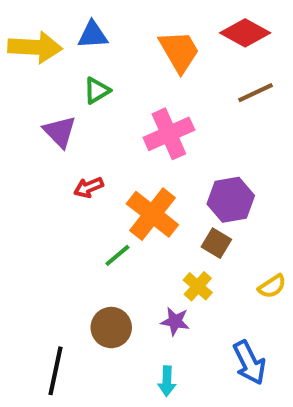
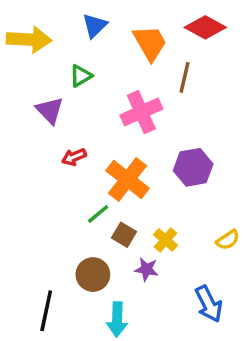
blue triangle: (93, 35) -> (95, 26), moved, turned -40
brown line: (255, 93) -> (185, 77), moved, turned -52
brown square: (216, 243) -> (124, 235), moved
cyan arrow: (167, 381) -> (117, 319), moved, size x1.4

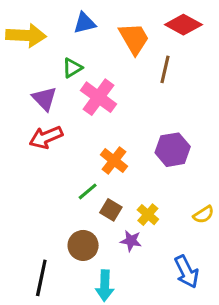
blue triangle: (95, 26) -> (85, 23), turned 30
pink cross: (141, 112) -> (99, 97), moved, turned -30
red arrow: (74, 157) -> (46, 137), moved, size x1.5
orange cross: (127, 179) -> (114, 160), size x0.7

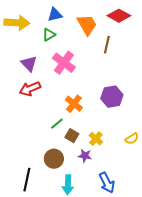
green triangle: (72, 68) -> (49, 35), moved
blue arrow: (187, 272) -> (107, 183), moved

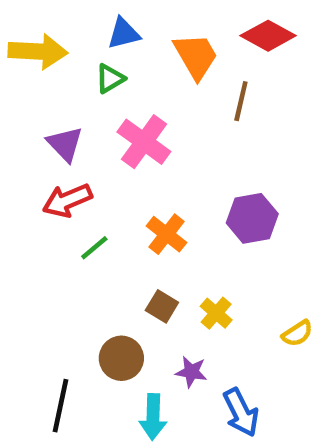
green line: (57, 124) -> (94, 248), moved
yellow semicircle: (132, 139) -> (297, 333), moved
purple star: (85, 156) -> (191, 372), moved

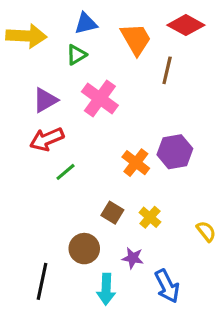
purple triangle: (65, 144) -> (45, 100), turned 44
orange cross: (166, 234) -> (136, 163), moved
yellow semicircle: (297, 333) -> (206, 231), turned -95

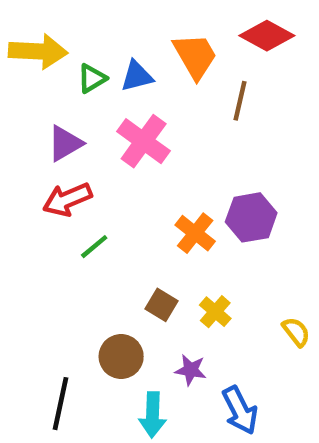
blue triangle: (86, 23) -> (137, 76), moved
green triangle: (76, 55) -> (92, 78), moved

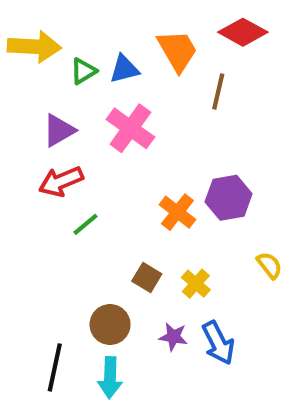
yellow semicircle: (296, 332) -> (269, 265), moved
blue arrow: (240, 410) -> (218, 343), moved
cyan arrow: (153, 415) -> (110, 378), moved

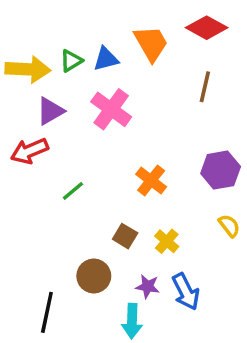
yellow arrow: (34, 47) -> (28, 69), moved
brown line: (218, 91) -> (205, 87), moved
red arrow: (61, 181) -> (30, 151), moved
purple hexagon: (229, 198) -> (221, 170), moved
cyan arrow: (110, 378) -> (132, 321), moved

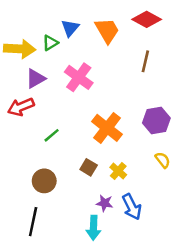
blue triangle: (106, 59) -> (70, 28), moved, turned -36
orange cross: (151, 180) -> (107, 128), size x1.4
brown circle: (94, 276) -> (44, 181), moved

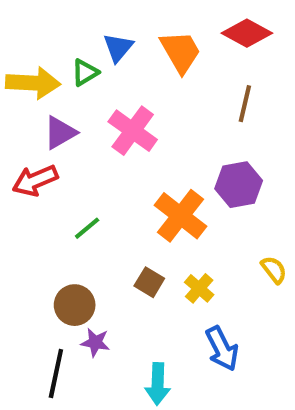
purple hexagon: (156, 120) -> (239, 185), moved
purple star: (105, 203) -> (95, 342), moved

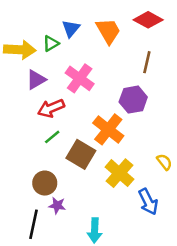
red arrow: (35, 180) -> (51, 108), moved
purple hexagon: (239, 185) -> (133, 100), moved
brown square: (149, 282) -> (81, 154), moved, size x1.6
yellow cross: (199, 288) -> (120, 173), size x1.6
blue arrow: (222, 349) -> (148, 202), moved

